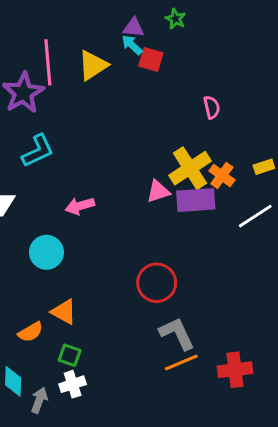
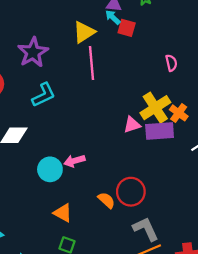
pink line: (48, 62) -> (91, 63), moved
pink arrow: (80, 206) -> (74, 161), moved
orange semicircle: (31, 332) -> (106, 200), moved, turned -108

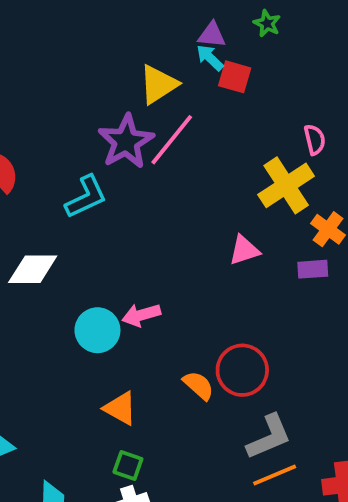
purple star: (33, 52) -> (126, 142), moved
pink line: (91, 63) -> (172, 140), turned 44
yellow cross: (155, 108) -> (286, 185), moved
purple rectangle: (160, 131) -> (313, 269), moved, size x0.6
gray L-shape: (146, 229) -> (269, 437), turned 92

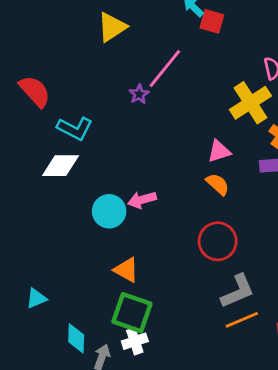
yellow triangle: (158, 84) -> (112, 27), moved
purple star: (126, 142) -> (139, 94), moved, size x0.5
cyan L-shape: (86, 197) -> (75, 128), moved, turned 52
orange semicircle: (198, 385) -> (218, 184), moved
green square: (128, 465) -> (132, 313), size x1.8

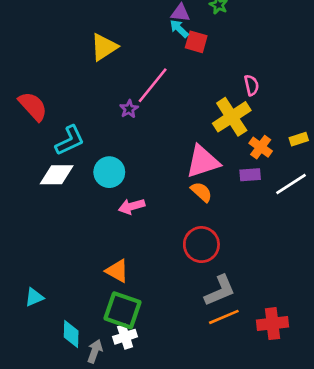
cyan L-shape: (75, 128) -> (70, 141), turned -52
pink triangle: (219, 151) -> (203, 162), size x1.6
cyan circle: (109, 211) -> (109, 172), moved

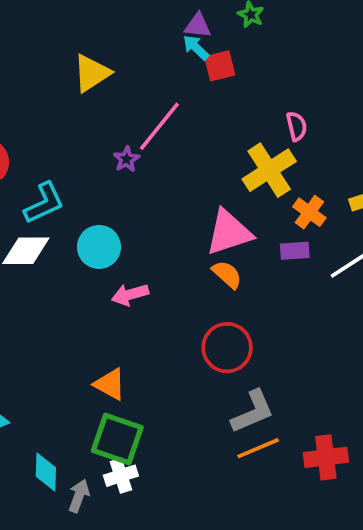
red square: (196, 42) -> (220, 66), turned -30

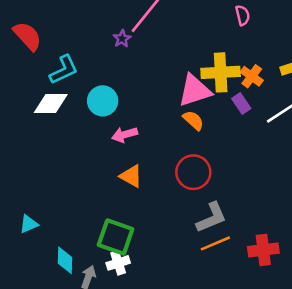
yellow cross: (269, 170) -> (221, 72), moved, turned 30
purple rectangle: (295, 251) -> (241, 103), turned 60
orange triangle: (110, 384) -> (131, 176), moved

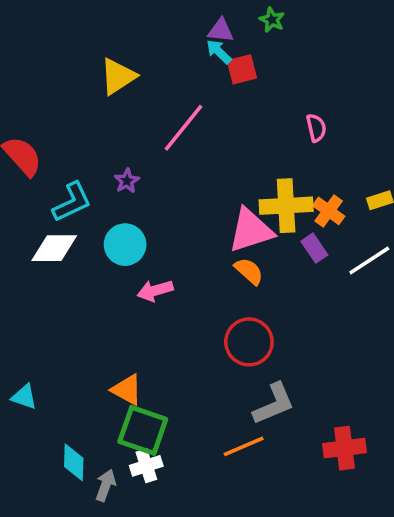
purple star: (122, 39) -> (127, 181), moved
orange triangle: (131, 176) -> (127, 390), moved
cyan triangle: (29, 224) -> (24, 397), moved, turned 42
orange line: (215, 243) -> (244, 446), moved

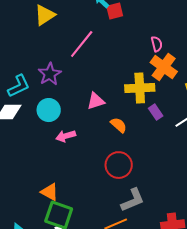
purple star: (127, 181) -> (50, 74), size x1.6
orange cross: (329, 211) -> (164, 67), moved, size x1.5
pink triangle: (251, 230) -> (96, 101), moved, size x0.7

